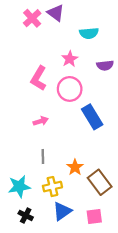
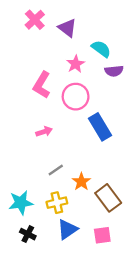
purple triangle: (56, 13) -> (67, 28), moved
cyan semicircle: (89, 33) -> (101, 49), moved, turned -138
gray line: (43, 157) -> (56, 170), moved, turned 56

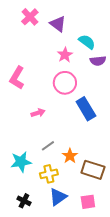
pink L-shape: (42, 85) -> (17, 78), moved
brown rectangle: (108, 198) -> (93, 170), turned -35
cyan star: (21, 203) -> (21, 162), moved

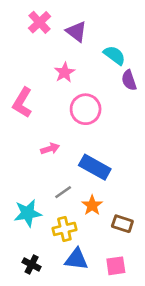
pink star: (65, 55) -> (64, 72), moved
purple semicircle: (98, 61) -> (129, 80), turned 77
blue rectangle: (86, 109) -> (95, 167), moved, turned -30
brown rectangle: (93, 170) -> (122, 224), size x0.7
blue triangle: (58, 197) -> (76, 259), turned 42

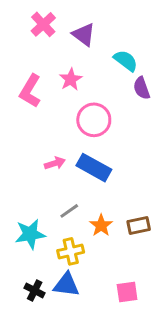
pink L-shape: (22, 103) -> (30, 91), moved
blue rectangle: (95, 167) -> (94, 168), moved
brown rectangle: (122, 224) -> (139, 225), moved, turned -30
blue triangle: (76, 259) -> (66, 285), moved

